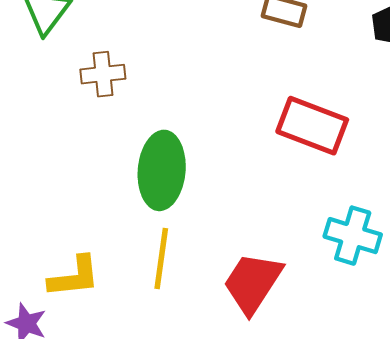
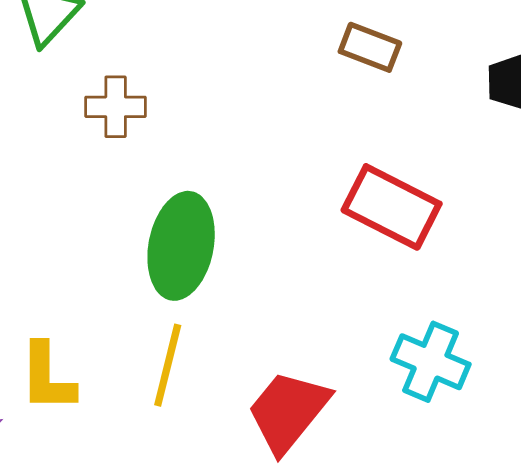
yellow L-shape: (74, 277) -> (47, 377), turned 90

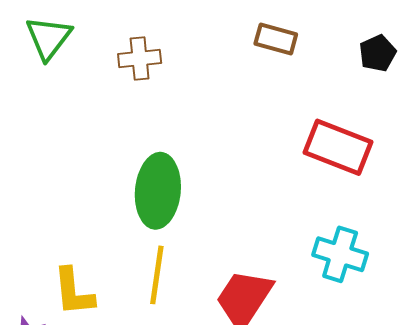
brown cross: (116, 107) -> (140, 58), moved
red rectangle: (392, 207) -> (338, 147), moved

